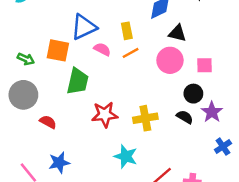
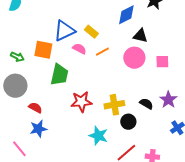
yellow rectangle: (127, 31) -> (91, 32), moved, turned -40
black circle: (193, 94) -> (128, 122), moved
blue star: (59, 163) -> (38, 129), moved

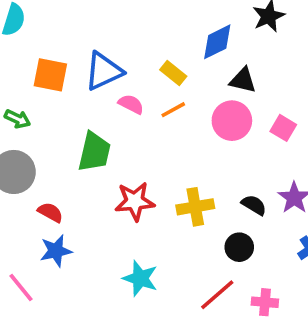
yellow rectangle: (91, 32) -> (173, 73), moved
orange square: (43, 50) -> (50, 75), moved
pink square: (162, 62) -> (283, 128), turned 32
black circle: (128, 122) -> (239, 247), moved
cyan star: (98, 136) -> (140, 278), moved

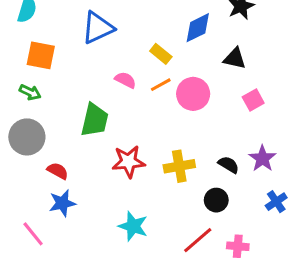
blue triangle: (104, 71) -> (98, 28), moved
orange square: (50, 75) -> (41, 55), moved
black triangle: (243, 80) -> (235, 58), moved
pink circle: (232, 121) -> (193, 94), moved
pink square: (283, 128) -> (253, 100), turned 30

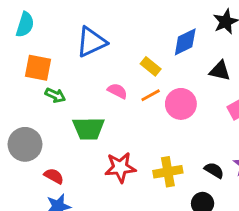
green arrow: (30, 92) -> (55, 95), moved
green trapezoid: (95, 120) -> (89, 128), turned 76

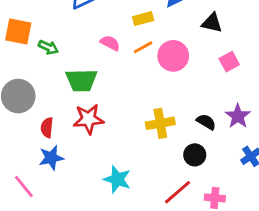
yellow rectangle: (151, 66) -> (143, 19), turned -54
orange square: (38, 68) -> (18, 31), moved
red star: (120, 167) -> (89, 119), moved
red semicircle: (54, 176) -> (47, 128), turned -114

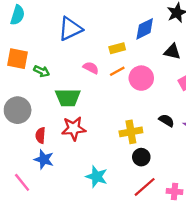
black semicircle: (206, 122) -> (166, 120), moved
black circle: (195, 155) -> (141, 157), moved
blue star: (51, 158) -> (44, 159), turned 30

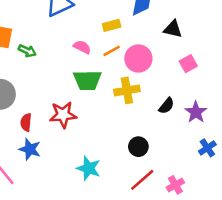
green trapezoid: (68, 98) -> (87, 80), moved
black semicircle: (166, 120) -> (166, 106), turned 98
yellow cross: (131, 132) -> (127, 90), moved
pink cross: (175, 191) -> (175, 185), turned -35

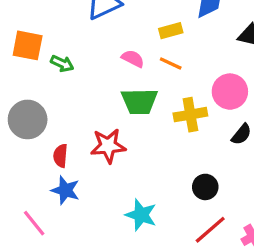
orange line: (112, 51) -> (171, 64), turned 54
pink circle: (138, 59) -> (230, 92), moved

